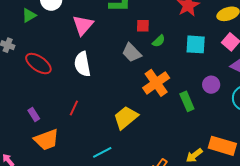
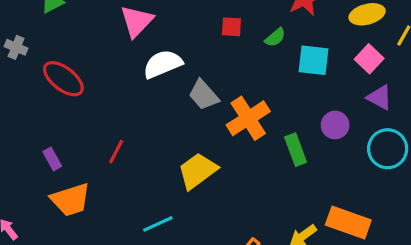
green semicircle: (159, 41) -> (275, 37), moved
gray trapezoid: (132, 53) -> (204, 95), moved
white semicircle: (82, 64) -> (163, 64), moved, turned 75

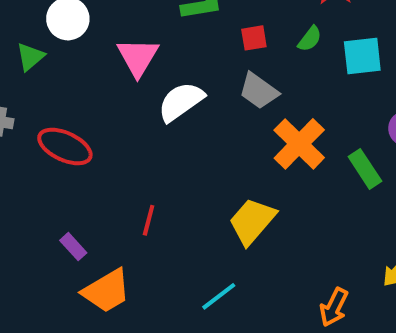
gray trapezoid: (204, 95) -> (259, 91), moved

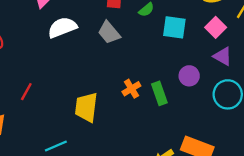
orange cross: (299, 144) -> (131, 89), moved, size x0.6
yellow trapezoid: (252, 221) -> (86, 107), turned -48

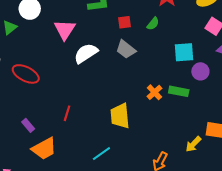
cyan square: (174, 27) -> (184, 52), moved
green rectangle: (159, 93) -> (179, 91), turned -48

